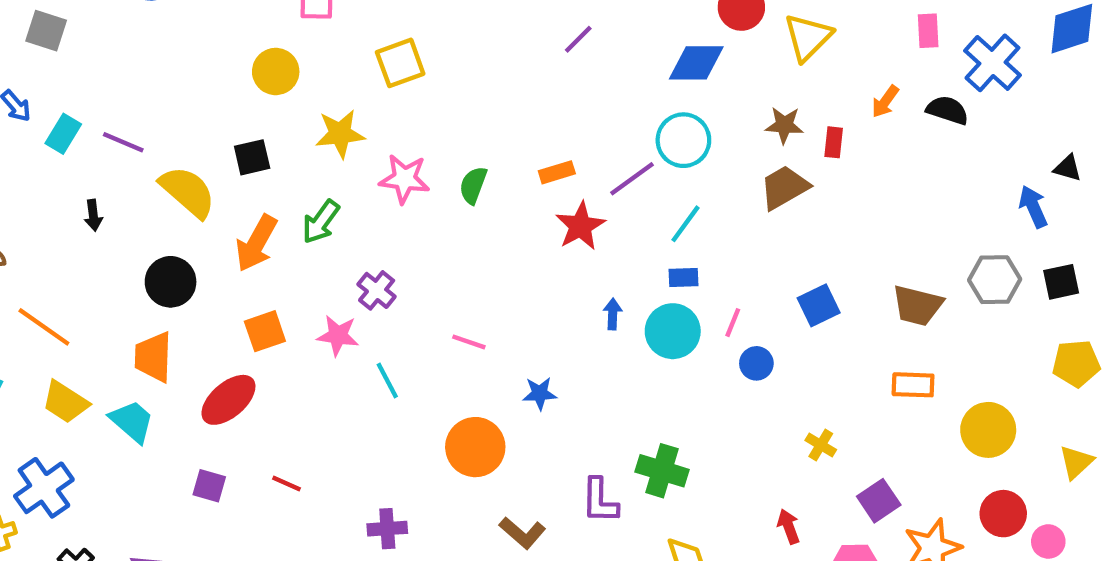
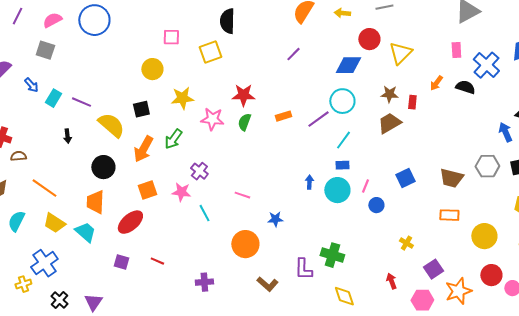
yellow square: (400, 63) -> (210, 52), moved
red star: (580, 226) -> (243, 95), moved, turned 30

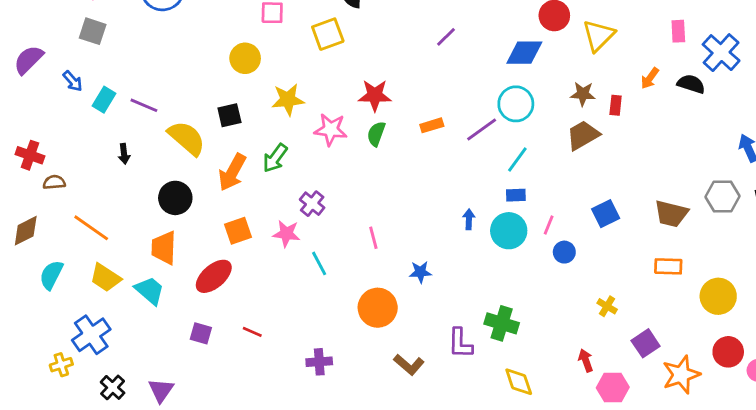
pink line: (242, 195) -> (373, 238), turned 56
pink hexagon: (422, 300) -> (613, 387), moved

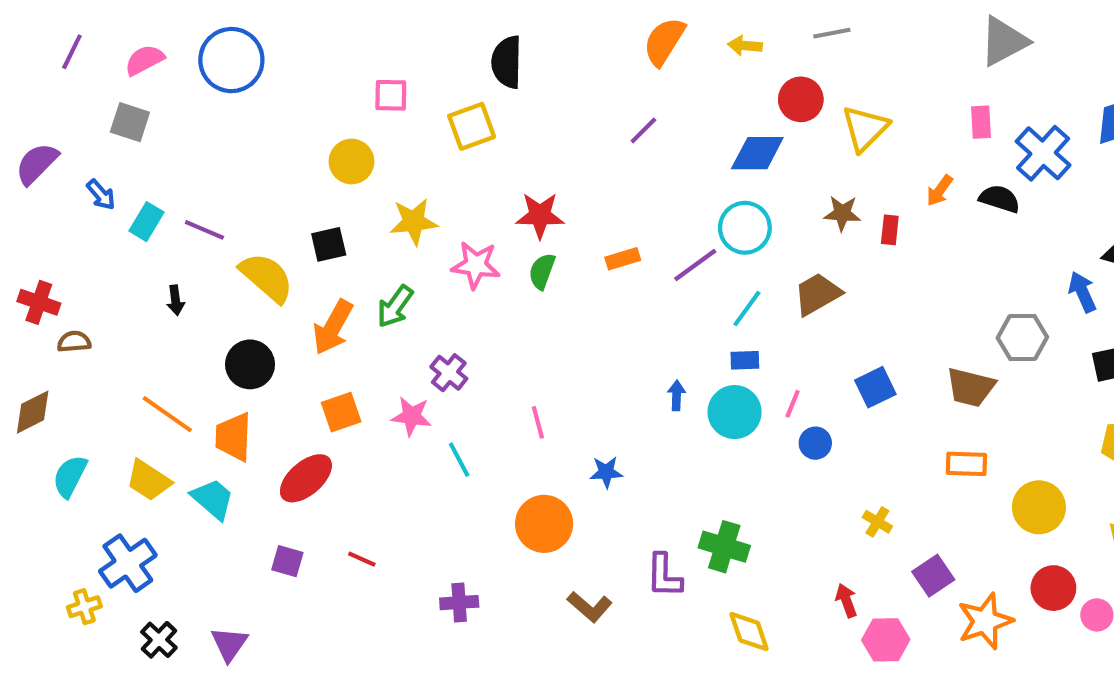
brown trapezoid: (583, 135) -> (817, 294), moved
gray hexagon: (722, 197) -> (1022, 338), moved
orange line: (91, 228) -> (167, 414), moved

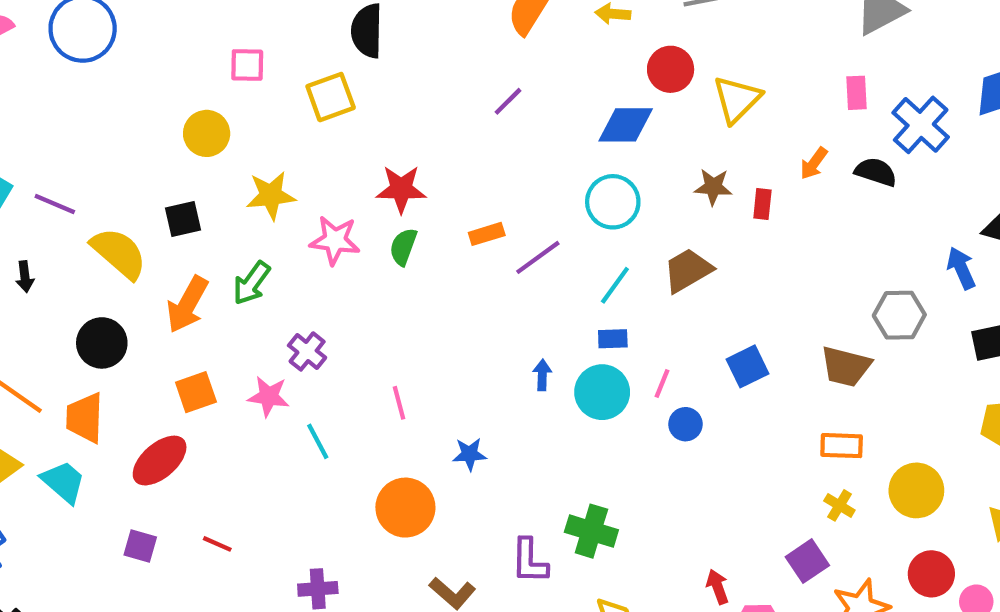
purple line: (695, 265) -> (538, 257), moved
yellow cross: (877, 522) -> (839, 505), moved

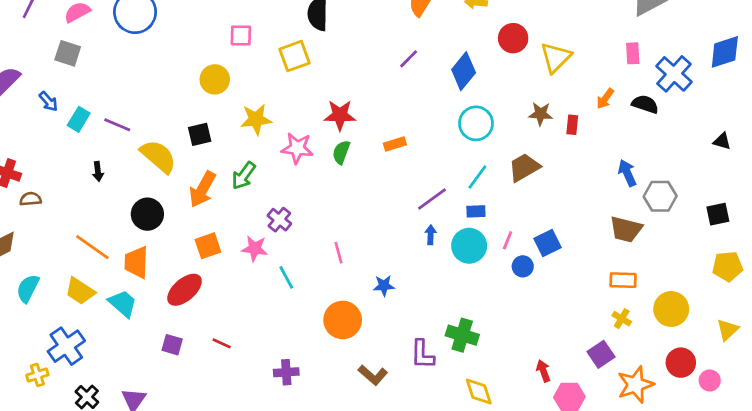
blue diamond: (626, 125) -> (464, 71), moved, turned -51
purple line: (538, 257) -> (432, 199), moved
blue arrow: (961, 268) -> (627, 173), moved
blue square: (747, 366) -> (547, 243), moved

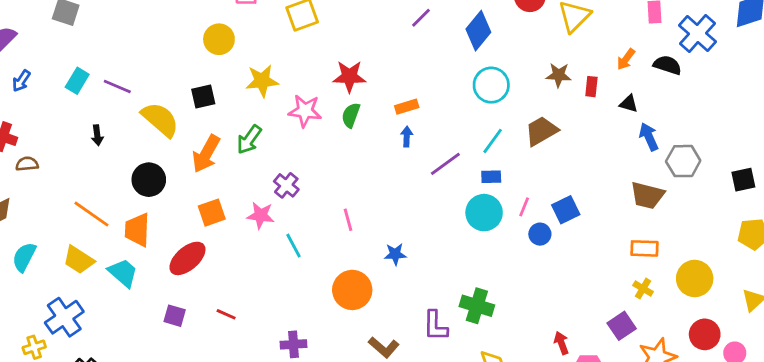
blue arrow: (48, 101) -> (21, 81), moved, turned 75
black triangle: (722, 141) -> (629, 104), moved
blue arrow: (431, 235) -> (407, 137), moved

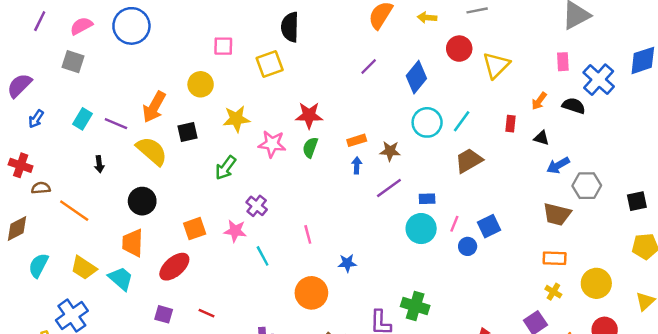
brown star: (559, 75) -> (390, 151), moved
blue arrow: (649, 137) -> (558, 165), turned -95
cyan line: (493, 141) -> (462, 121), moved
orange arrow: (206, 154) -> (154, 107), moved
orange line: (91, 214) -> (74, 211), moved

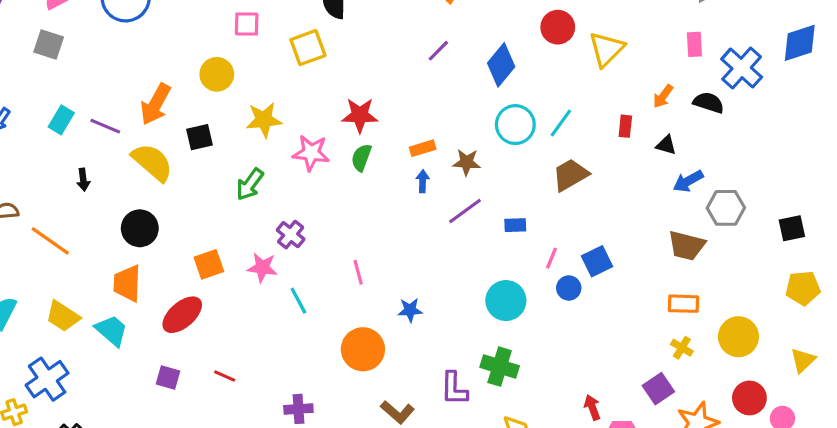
cyan circle: (421, 229) -> (506, 301), moved

